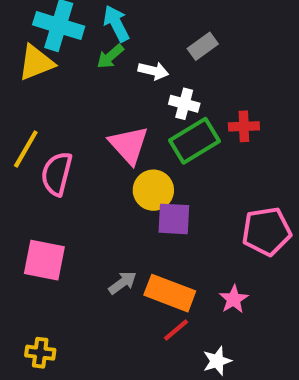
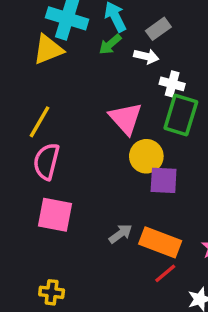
gray rectangle: (203, 46) -> (158, 29), moved
green rectangle: (195, 141) -> (181, 115), turned -42
pink semicircle: (57, 174) -> (46, 161), moved

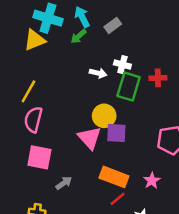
white arrow: (146, 56) -> (98, 73), moved
pink triangle: (126, 118) -> (89, 138), moved
gray arrow: (120, 234) -> (64, 183), moved

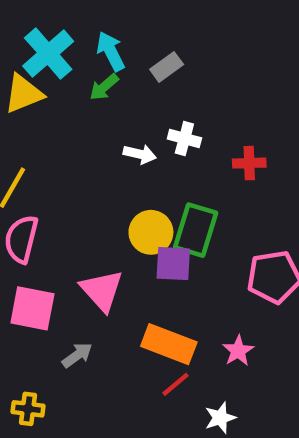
cyan cross: (48, 18) -> (48, 54), turned 32
green rectangle: (129, 87) -> (196, 230), moved
pink triangle: (89, 138) -> (102, 290), moved

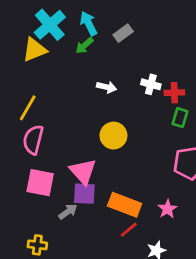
white cross: (184, 138) -> (151, 84), moved
green rectangle: (196, 230) -> (180, 118), moved, size x0.6
purple square: (173, 264) -> (84, 194), moved

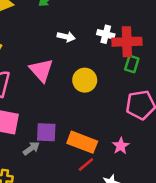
red cross: (174, 93) -> (127, 42), size x1.6
yellow circle: (113, 136) -> (85, 80), moved
pink triangle: (83, 172) -> (41, 70), moved

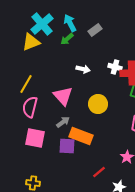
orange rectangle: (82, 142) -> (81, 136), moved
gray arrow: (31, 148) -> (63, 122), moved

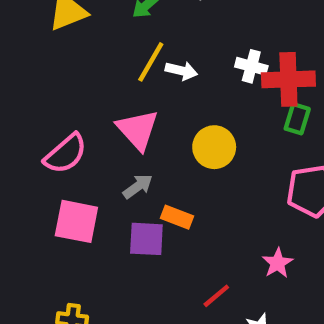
yellow line: (26, 84) -> (151, 62), moved
pink semicircle: (30, 107) -> (66, 154), turned -145
orange rectangle: (81, 136) -> (177, 217), size x0.6

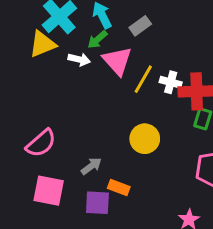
yellow line: (151, 62) -> (143, 79), moved
white arrow: (181, 71) -> (79, 59), moved
pink triangle: (138, 130) -> (117, 61), moved

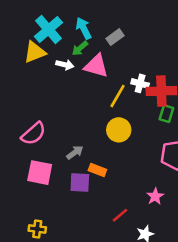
pink triangle: (117, 61) -> (96, 66), turned -32
yellow line: (143, 79) -> (117, 96), moved

